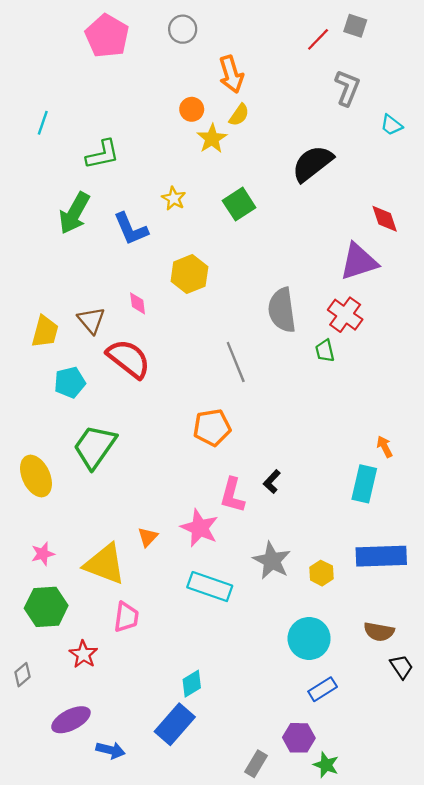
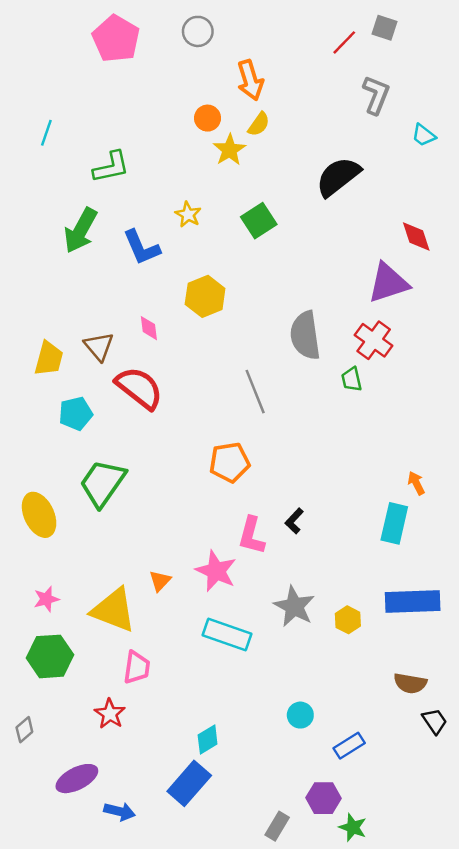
cyan circle: (309, 638) -> (300, 715), moved, size x0.6
red star: (83, 654) -> (110, 714), moved

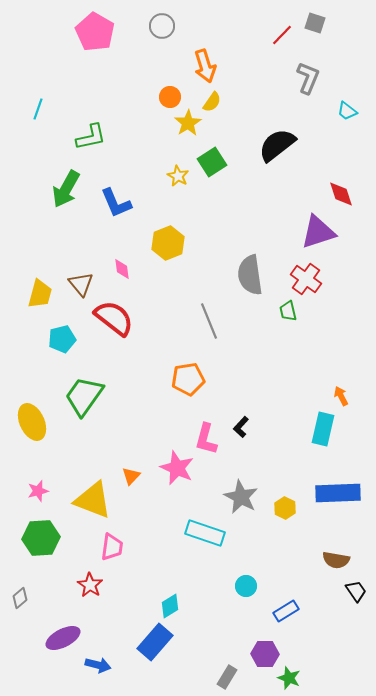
yellow star: (188, 215) -> (178, 176), moved
green square: (259, 221) -> (212, 162), moved
cyan rectangle: (227, 634) -> (205, 533), moved

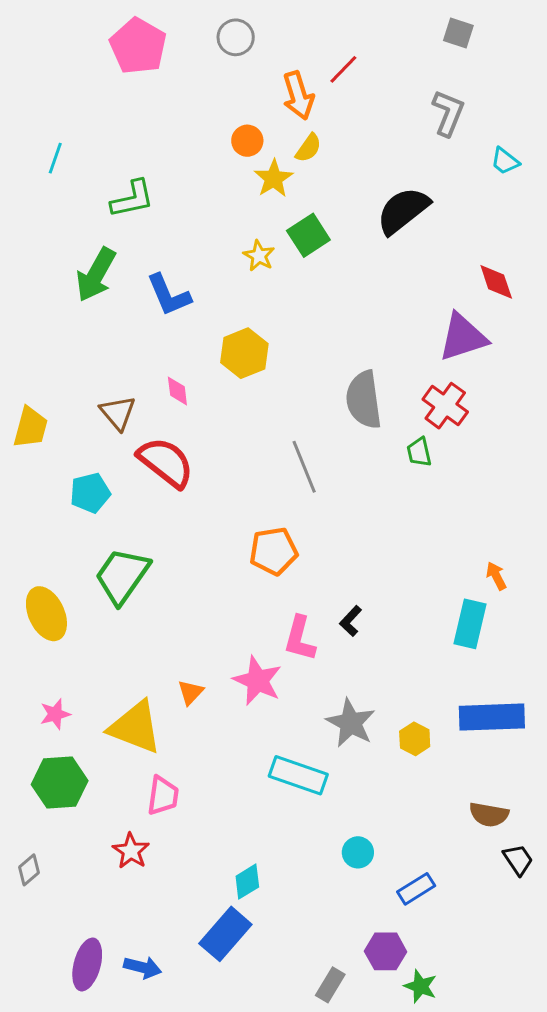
red line: (282, 35) -> (343, 69), moved
yellow trapezoid: (40, 294) -> (30, 427), moved
purple ellipse: (63, 638) -> (87, 964), moved, turned -48

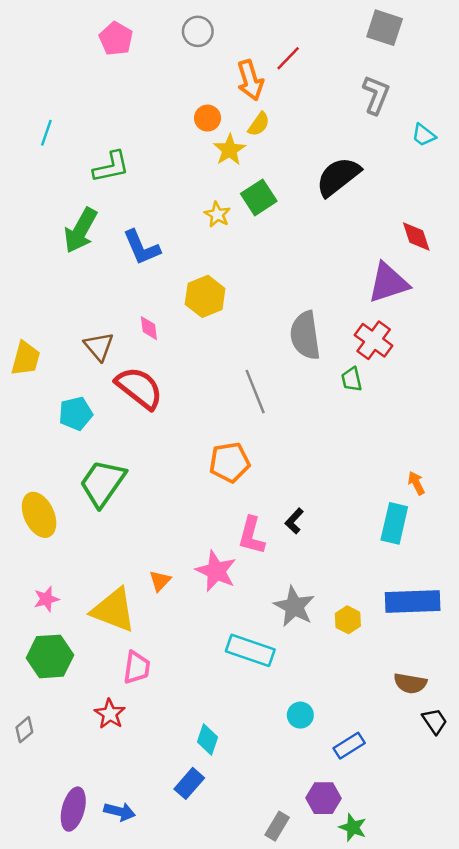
gray square: (458, 33) -> (385, 28), size x1.4
pink pentagon: (138, 46) -> (116, 39), size x0.7
cyan diamond: (247, 882) -> (208, 739), turned -40
blue rectangle: (225, 934) -> (189, 783), size x0.7

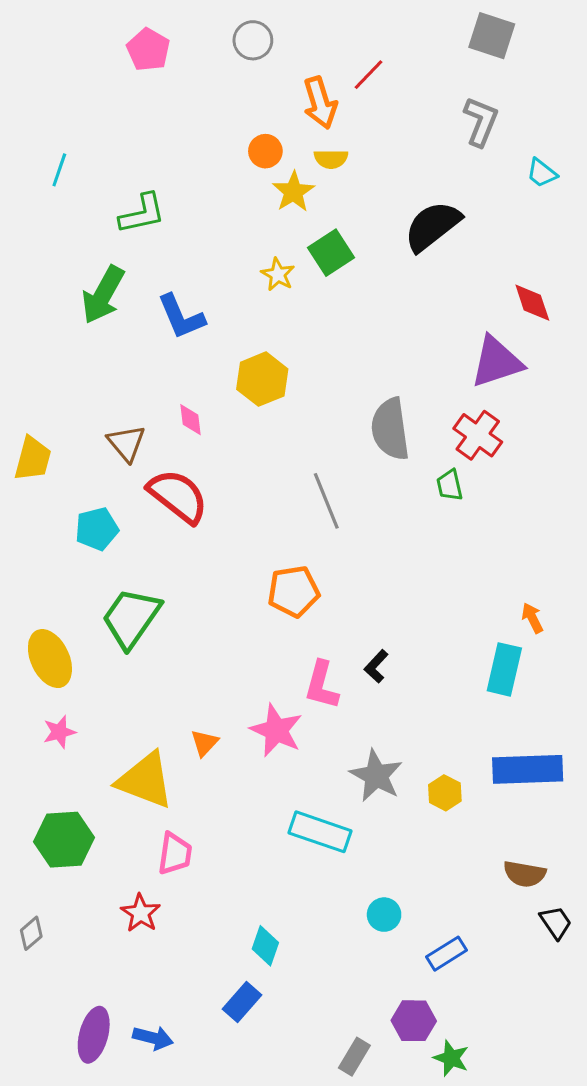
yellow semicircle: (259, 124) -> (331, 159), turned 55
pink star: (46, 599) -> (59, 732), moved

